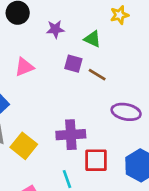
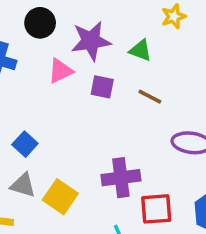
purple star: (55, 29) -> (91, 41), size x1.6
purple square: (73, 64) -> (102, 87), moved
pink triangle: (24, 67) -> (60, 71), moved

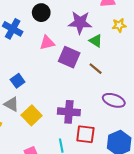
purple star: (91, 41) -> (80, 23), moved
purple square: (102, 87) -> (69, 57), size x1.5

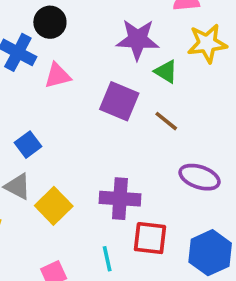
black circle: (41, 13) -> (50, 22), moved
yellow star: (119, 25) -> (207, 43), size x1.5
pink triangle: (47, 43) -> (58, 76), moved

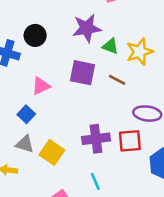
black circle: (50, 22) -> (35, 35), moved
yellow star: (207, 43) -> (140, 52), moved
pink triangle: (58, 76) -> (41, 86), moved
red square: (150, 238) -> (130, 141), moved

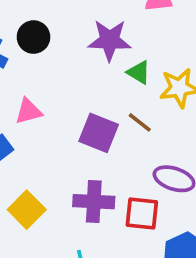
purple square: (83, 73) -> (99, 133), moved

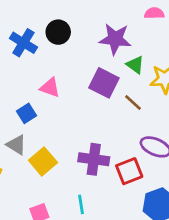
pink triangle: (28, 111) -> (50, 88), turned 30
purple square: (99, 133) -> (104, 83), moved
red square: (142, 214) -> (129, 171), turned -32

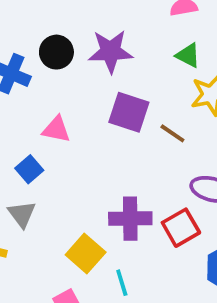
purple star: (115, 39) -> (110, 51), moved
green triangle: (135, 65) -> (188, 55), moved
gray triangle: (16, 145) -> (22, 214), turned 30
yellow square: (43, 161) -> (86, 254), moved

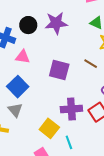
purple square: (129, 112) -> (59, 70), moved
pink triangle: (56, 129) -> (23, 57), moved
blue square: (29, 169) -> (18, 87), size x1.5

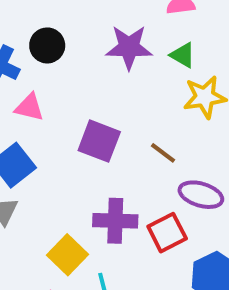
purple star: (56, 23) -> (129, 47), moved
brown line: (91, 64) -> (163, 153), moved

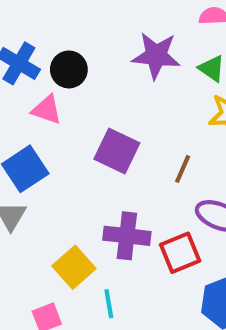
black circle: (47, 45) -> (69, 69), moved
brown line: (163, 153) -> (183, 169), turned 72

